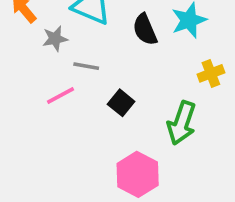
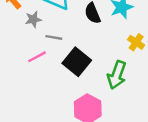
yellow cross: (211, 73) -> (136, 42), turned -35
black square: (121, 103) -> (77, 62), size x1.6

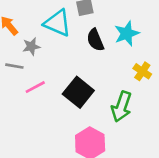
gray line: (54, 37) -> (14, 66), moved

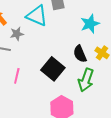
black semicircle: (95, 40) -> (80, 54), moved
pink line: (35, 87) -> (17, 76), moved, turned -49

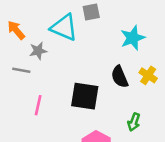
black square: (53, 69) -> (85, 96), turned -30
green arrow: (86, 80) -> (134, 122), moved, size x0.6

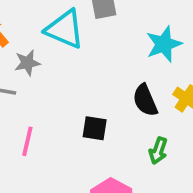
black square: (85, 96) -> (95, 128), size x0.6
green arrow: (134, 122) -> (158, 151), moved

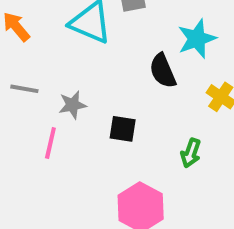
gray star: (27, 63) -> (72, 105), moved
black semicircle: (145, 100) -> (163, 71), moved

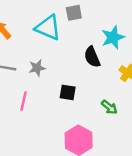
gray star: (72, 105) -> (37, 68), moved
green arrow: (191, 153) -> (109, 107), turned -70

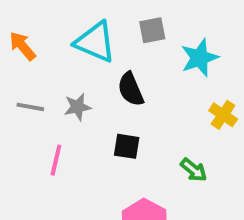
gray square: (74, 13) -> (152, 30), moved
black semicircle: (92, 57) -> (131, 89), moved

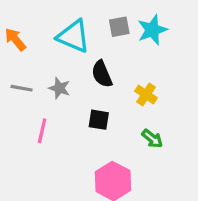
cyan star: (199, 58) -> (152, 30), moved
gray star: (78, 107) -> (59, 88), turned 30
yellow cross: (223, 115) -> (146, 94), moved

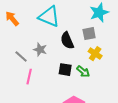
gray square: (119, 27) -> (89, 34), moved
gray line: (22, 88) -> (21, 57), moved, turned 32
green arrow: (152, 139) -> (83, 72), moved

